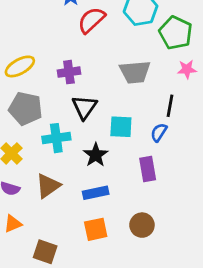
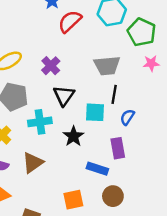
purple cross: (69, 72) -> (51, 66), turned -36
black line: (170, 106) -> (114, 94), moved
blue rectangle: (96, 193) -> (97, 169), moved, turned 30

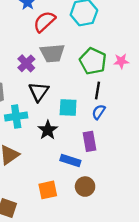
green pentagon: (142, 32) -> (93, 61), moved
gray trapezoid: (107, 66) -> (52, 53), moved
black line: (114, 94) -> (97, 90), moved

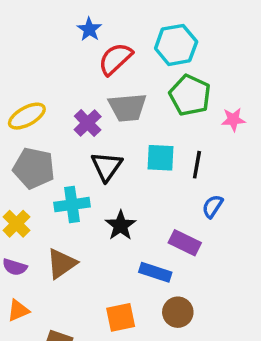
green pentagon: (93, 61) -> (190, 95), moved
cyan square: (68, 107) -> (160, 158), moved
blue semicircle: (99, 112) -> (213, 206), moved
purple rectangle: (90, 141) -> (185, 243), turned -54

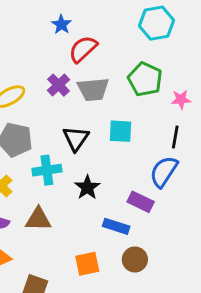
cyan hexagon: (176, 45) -> (157, 23), moved
purple cross: (88, 123) -> (58, 85), moved
black line: (197, 165) -> (175, 137), moved
blue semicircle: (213, 206) -> (164, 172), size x1.6
brown triangle: (62, 264) -> (38, 219), turned 36

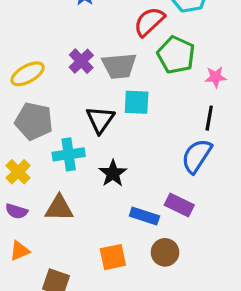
red semicircle: (83, 49) -> (149, 22), moved
cyan square: (120, 131) -> (137, 102), moved
purple rectangle: (141, 202) -> (179, 205), moved

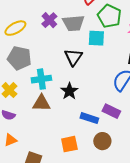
cyan square: (137, 102) -> (96, 38), moved
black triangle: (100, 120) -> (73, 57), moved
brown triangle: (59, 208) -> (41, 103), moved

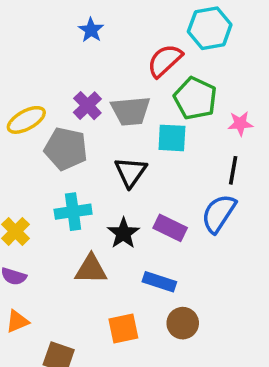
gray pentagon: (19, 58) -> (66, 149), moved
brown triangle: (41, 103) -> (91, 269), moved
purple rectangle: (111, 111) -> (170, 228), moved

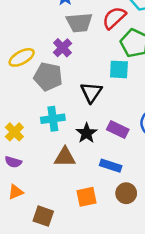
gray trapezoid: (131, 111) -> (79, 23), moved

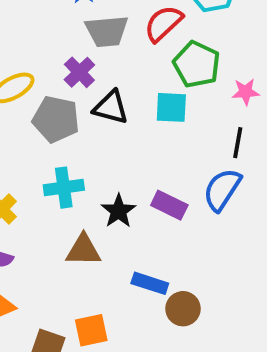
black triangle: (91, 92) -> (111, 107), moved, turned -50
blue rectangle: (111, 166) -> (150, 283), moved
orange square: (87, 197) -> (91, 330), moved

